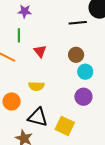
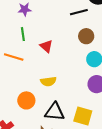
brown circle: (76, 55) -> (86, 36), moved

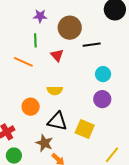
black line: (79, 12) -> (92, 45), moved
brown circle: (86, 36) -> (70, 28), moved, size x1.5

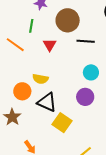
orange circle: (31, 107) -> (22, 91), moved
black triangle: (57, 121) -> (47, 102), moved
brown star: (44, 143) -> (12, 117), moved

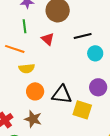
black line: (86, 41) -> (83, 36), moved
yellow semicircle: (40, 79) -> (27, 68), moved
purple circle: (85, 97) -> (98, 87), moved

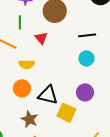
black line: (83, 36) -> (87, 35), moved
yellow semicircle: (27, 68) -> (27, 64), moved
brown star: (33, 119) -> (29, 119), moved

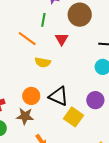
orange circle: (22, 88) -> (31, 96), moved
brown star: (29, 119) -> (25, 116), moved, turned -30

